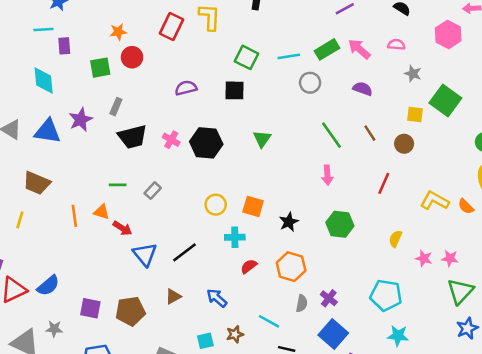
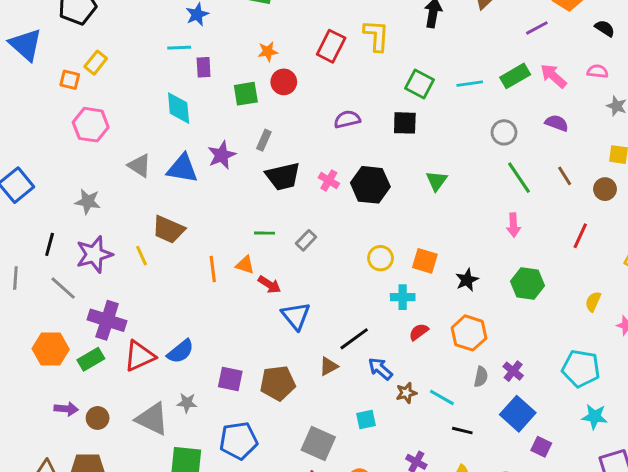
gray circle: (310, 83) -> (504, 132), moved
yellow line: (20, 220) -> (141, 256), moved, turned -42
black line: (185, 252) -> (354, 339), moved
brown star: (235, 334) -> (406, 393), moved

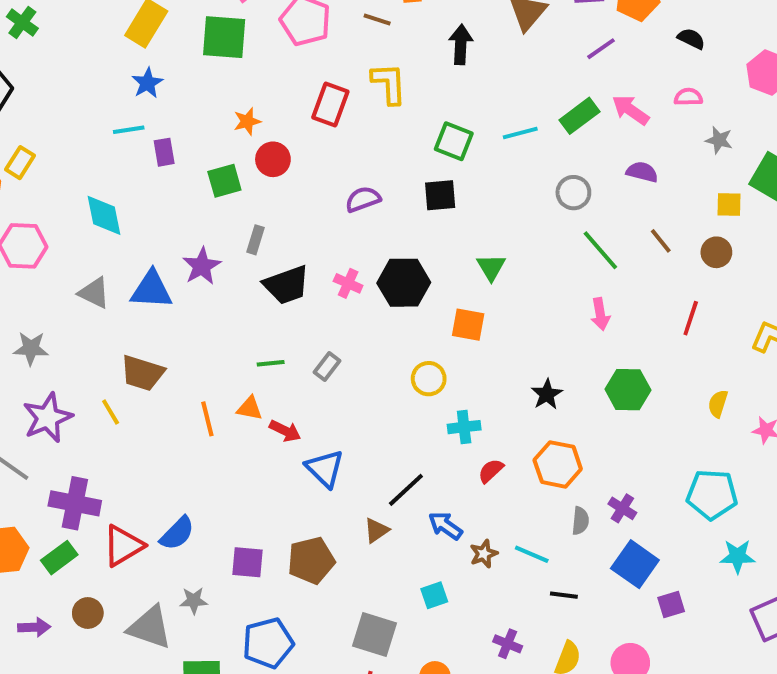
cyan diamond: (179, 108) -> (104, 215), moved
orange square: (425, 261) -> (468, 325), moved
brown circle: (98, 418) -> (88, 613), moved
purple square: (541, 447) -> (671, 605), turned -36

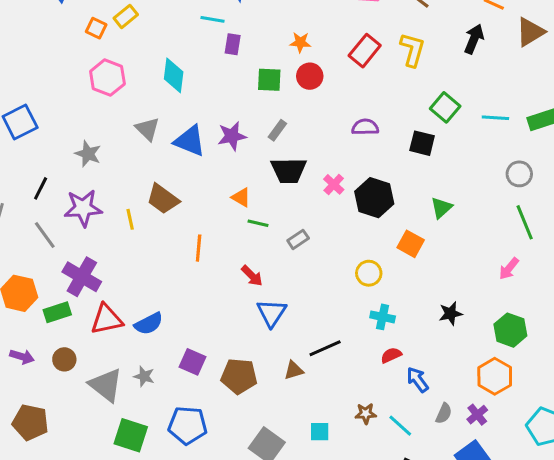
pink arrow: (600, 314) -> (509, 269), turned 30
orange triangle: (250, 408) -> (241, 197), moved
orange hexagon: (558, 464) -> (495, 376), moved
blue arrow: (445, 526) -> (418, 380), moved

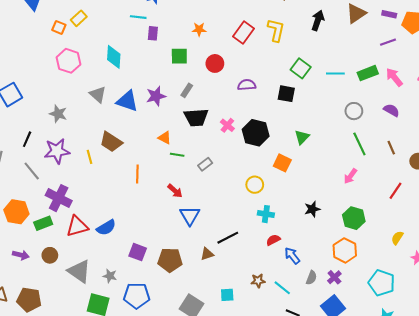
red circle: (310, 76) -> (215, 63), moved
gray star: (144, 376) -> (110, 276), moved

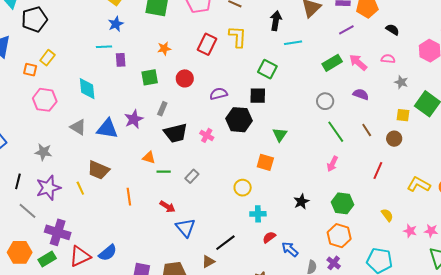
cyan line: (335, 73) -> (293, 43), moved
black hexagon: (256, 133) -> (239, 120), moved
yellow semicircle: (397, 238) -> (387, 215), turned 120

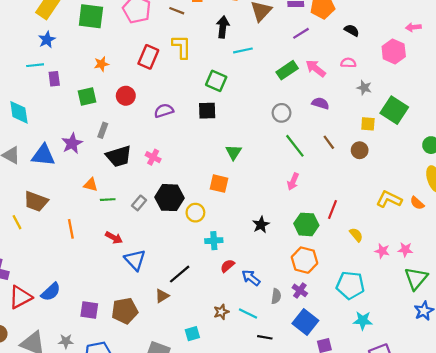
black hexagon: (239, 120) -> (170, 198), moved
red line: (378, 171) -> (332, 210), moved

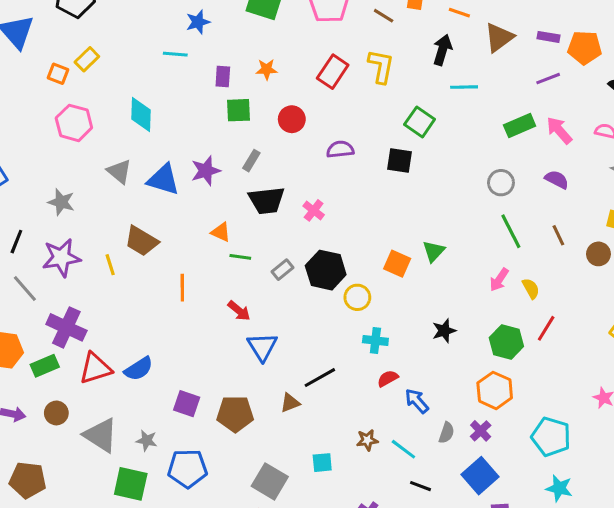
purple rectangle: (54, 79) -> (223, 76), moved
green triangle: (234, 152) -> (434, 251), moved
yellow semicircle: (356, 235) -> (531, 288), moved

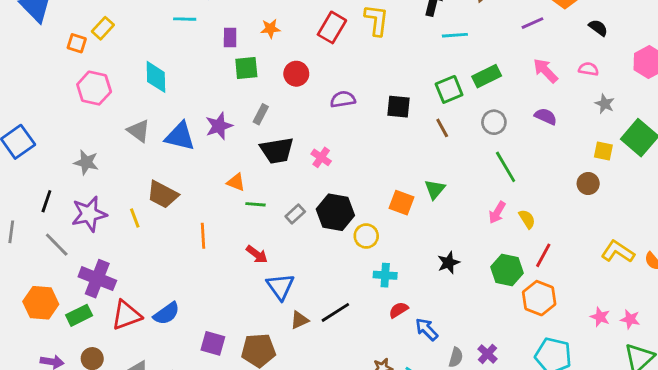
green square: (420, 122) -> (449, 89), moved, turned 36
green rectangle: (520, 126) -> (487, 76), moved
brown line: (558, 235) -> (442, 128), moved
orange hexagon: (495, 390) -> (539, 298), moved
brown triangle: (290, 403) -> (299, 320), moved

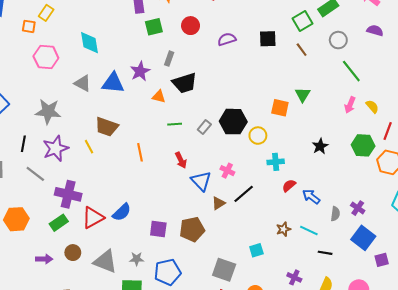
pink cross: (321, 157) -> (227, 171), moved
gray star: (86, 162) -> (48, 111), size x1.4
orange triangle: (236, 182) -> (159, 97), moved
red arrow: (257, 254) -> (181, 160), turned 35
orange hexagon: (41, 303) -> (16, 219), moved

